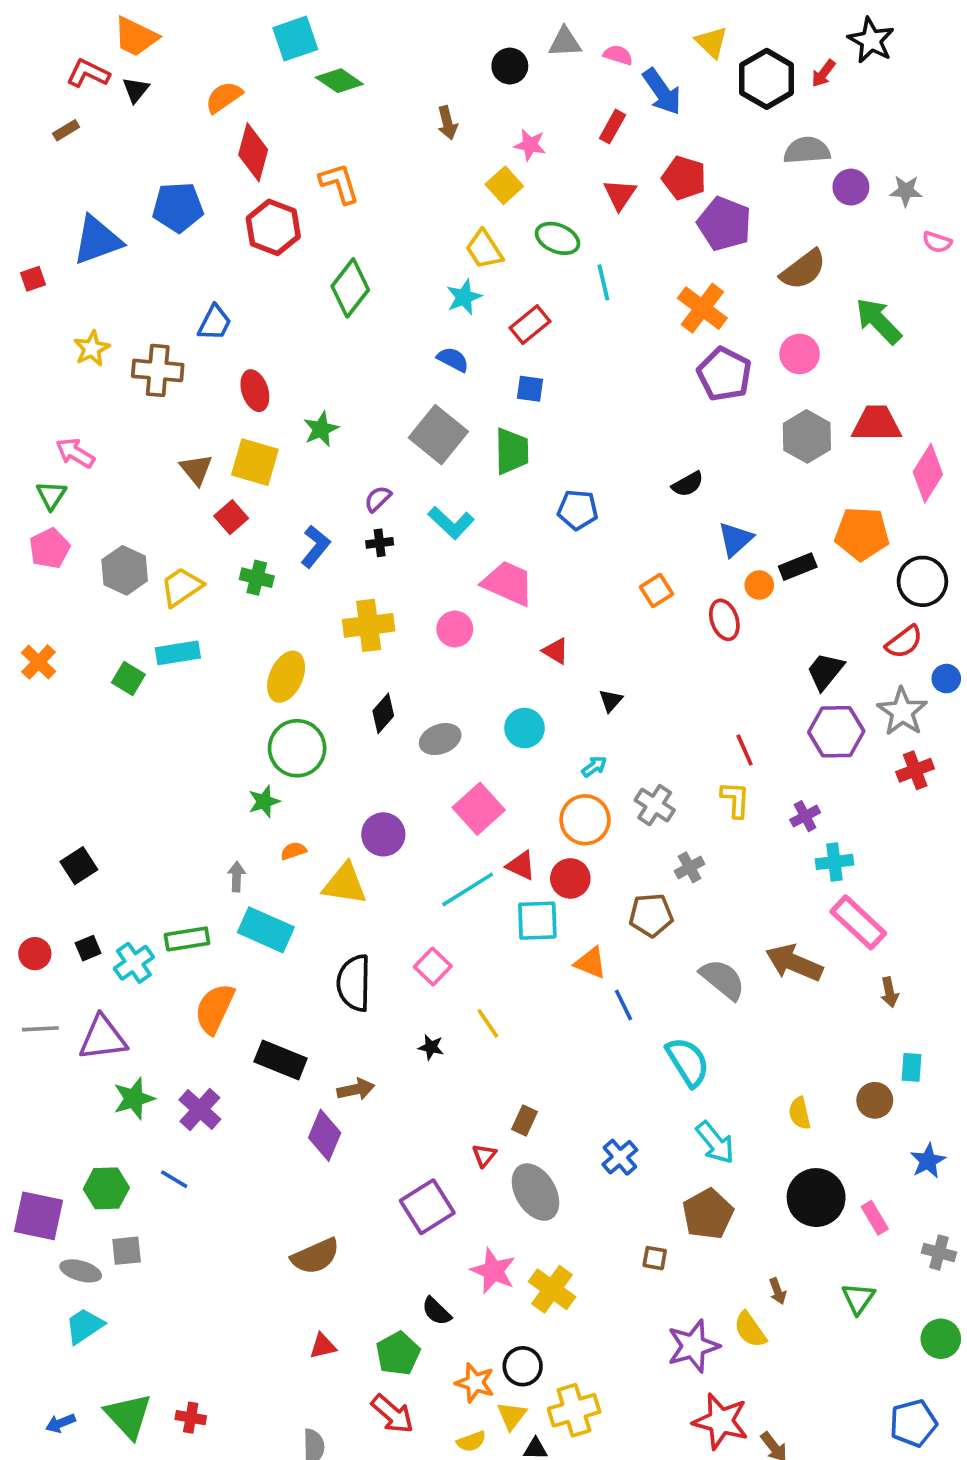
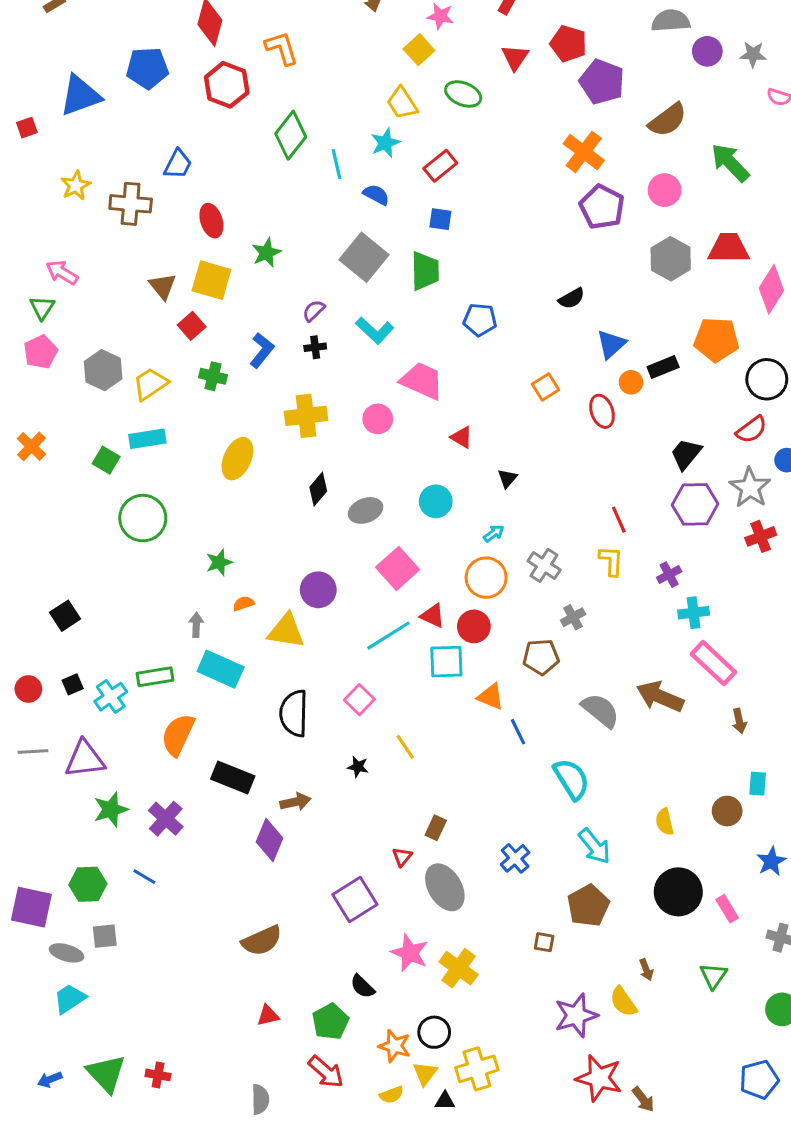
cyan line: (603, 282) -> (337, 164), moved
green circle: (297, 748) -> (143, 518), moved

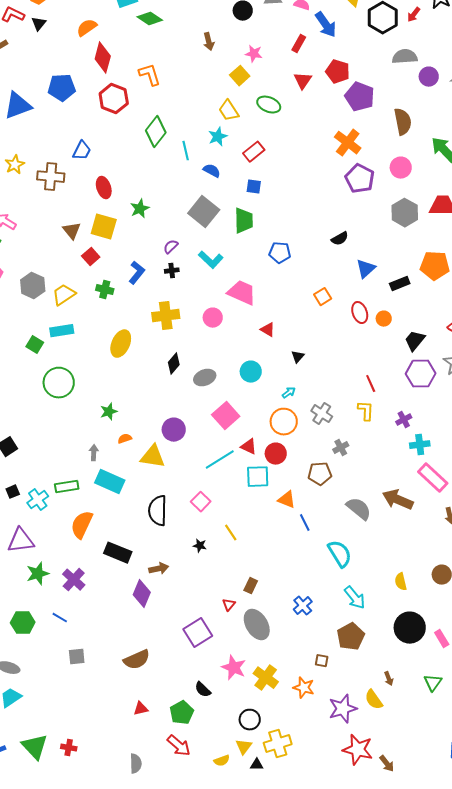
brown semicircle: (668, 120) -> (403, 122), turned -64
orange circle: (631, 382) -> (384, 319), moved
gray square: (105, 936) -> (77, 657), moved
orange star: (395, 1046) -> (304, 688), moved

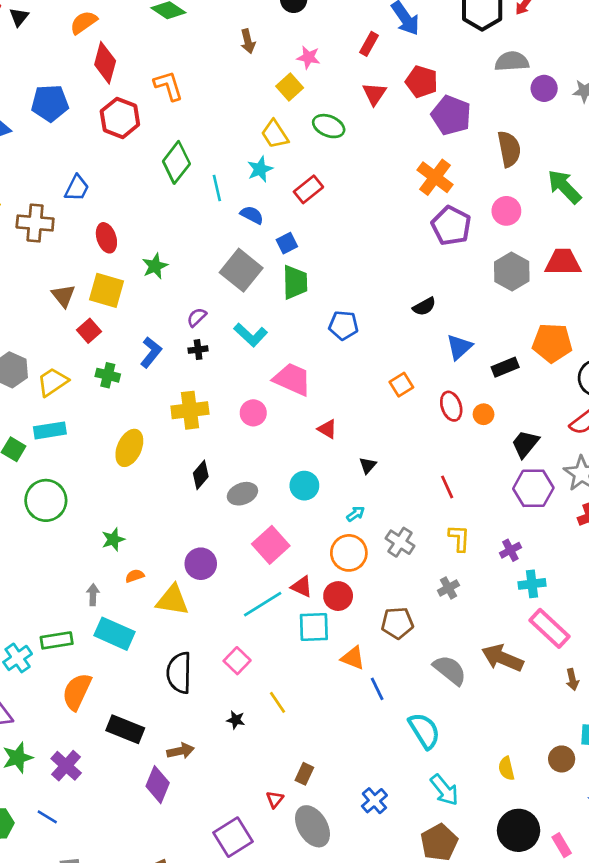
blue square: (254, 187) -> (287, 243), moved, turned -35
red line: (371, 384) -> (447, 487), moved
gray cross: (341, 448) -> (448, 588), moved

